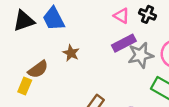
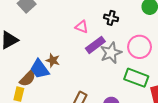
pink triangle: (122, 16) -> (82, 27), moved
blue trapezoid: (54, 19) -> (40, 69), moved

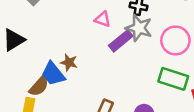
gray star: (111, 53) -> (139, 28), moved, turned -30

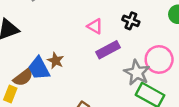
gray star: (139, 28) -> (137, 73), moved

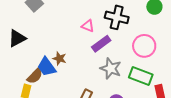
black cross: (131, 21) -> (117, 17), size x1.6
gray star: (137, 73) -> (111, 69), moved

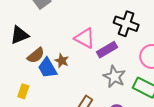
pink triangle: (88, 26) -> (85, 38), moved, size x1.5
brown semicircle: (35, 76) -> (36, 55), moved

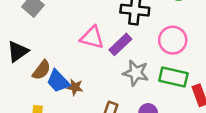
brown star: (62, 61) -> (75, 87), moved

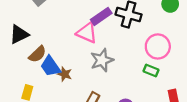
purple rectangle: (120, 44) -> (101, 16), moved
gray star: (136, 73) -> (102, 60), moved, turned 30
green rectangle: (173, 77) -> (151, 70), moved, size x0.6

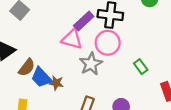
pink circle: (158, 46) -> (108, 43), moved
green rectangle: (151, 70) -> (141, 67), turned 40

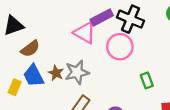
gray star: (91, 64) -> (77, 72), moved
blue trapezoid: (41, 77) -> (34, 76), moved

